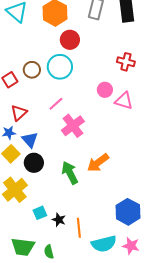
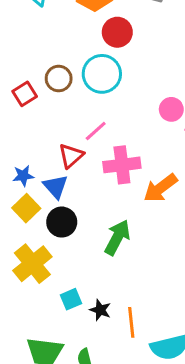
red triangle: (19, 113) -> (71, 156), moved
pink cross: (73, 126) -> (122, 165), turned 30
orange arrow: (98, 163) -> (160, 188), moved
green arrow: (70, 173) -> (117, 237), turned 55

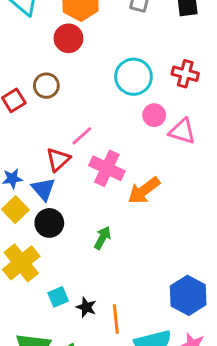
red circle: (117, 32) -> (68, 38), moved
cyan circle: (102, 74) -> (133, 77), moved
pink cross: (122, 165) -> (107, 168), turned 32
green arrow: (117, 237) -> (102, 238), size x0.7

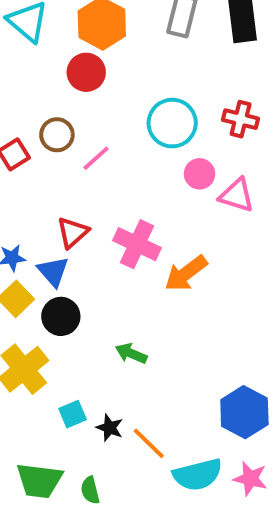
pink line: (82, 136) -> (96, 158), moved
green arrow: (102, 238) -> (131, 354), moved, turned -95
orange line: (116, 319) -> (149, 443), turned -40

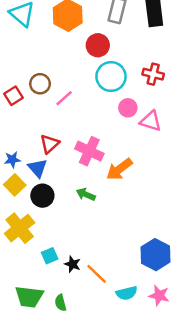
red circle: (86, 72) -> (98, 45), moved
green arrow: (131, 354) -> (86, 194), moved
cyan semicircle: (198, 475) -> (127, 293), size x0.7

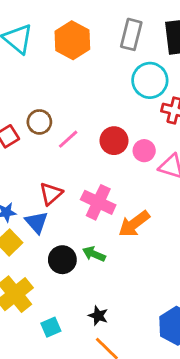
red circle: (98, 45) -> (114, 141), moved
cyan circle: (111, 77) -> (150, 80), moved
black circle: (42, 196) -> (62, 260), moved
black star: (73, 264) -> (98, 316), moved

